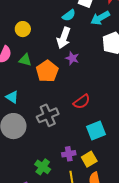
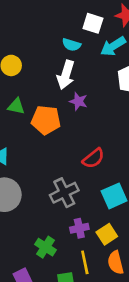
cyan semicircle: (69, 15) -> (71, 45), turned 56
orange pentagon: (47, 71) -> (46, 120), turned -30
gray cross: (48, 115) -> (64, 193), moved

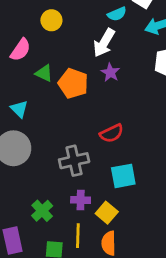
cyan semicircle: (71, 45) -> (117, 14), turned -54
green triangle: (16, 106) -> (44, 73), moved
yellow square: (107, 234) -> (107, 213), turned -30

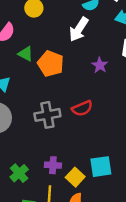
purple star: (110, 72) -> (100, 65), moved
gray cross: (74, 161) -> (47, 115), moved
cyan square: (123, 176) -> (101, 167), moved

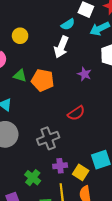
gray cross: (47, 115) -> (48, 138), moved

